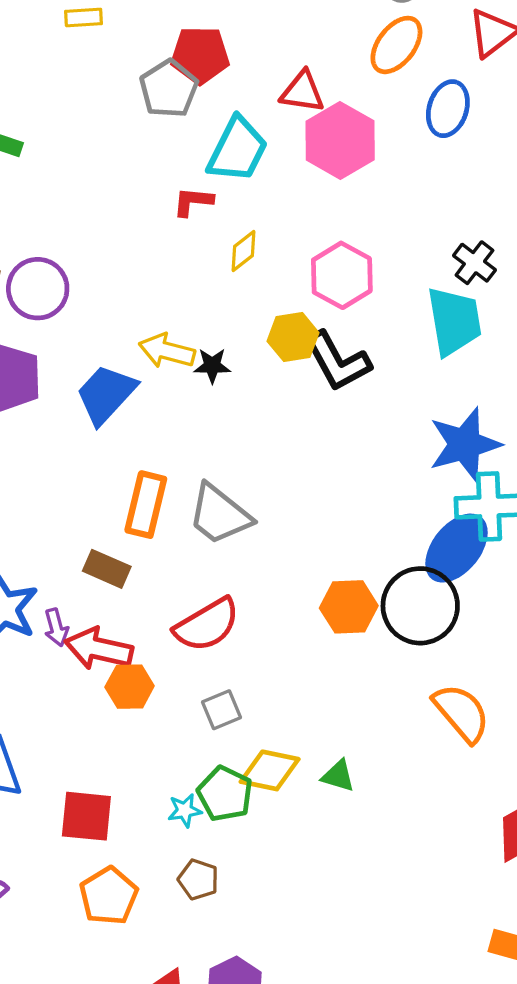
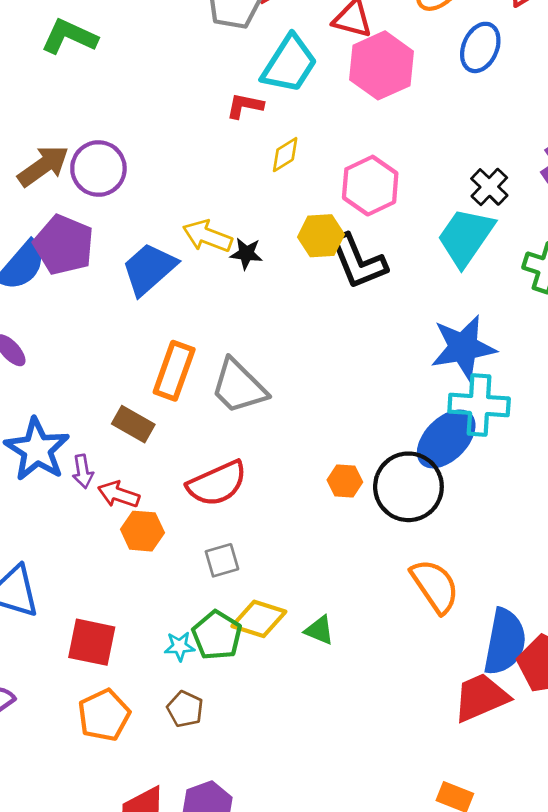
cyan trapezoid: (454, 321) -> (466, 237), turned -142
orange hexagon: (349, 607) -> (345, 481), size x0.7
red arrow: (99, 649) -> (119, 494), size x0.7

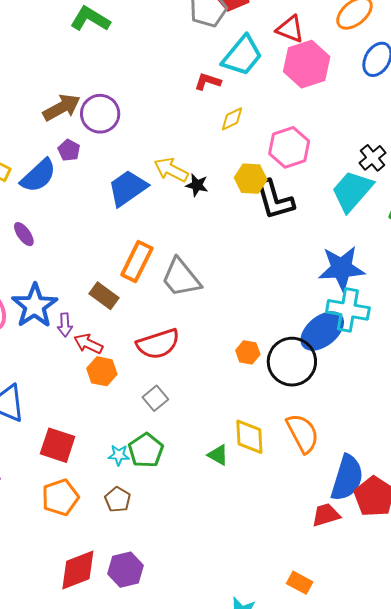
purple pentagon: (64, 245) -> (69, 150), moved, size x0.5
gray square: (222, 560) -> (155, 398), turned -30
yellow diamond: (259, 619) -> (249, 437), moved, turned 63
red trapezoid: (481, 697) -> (326, 515), size x0.7

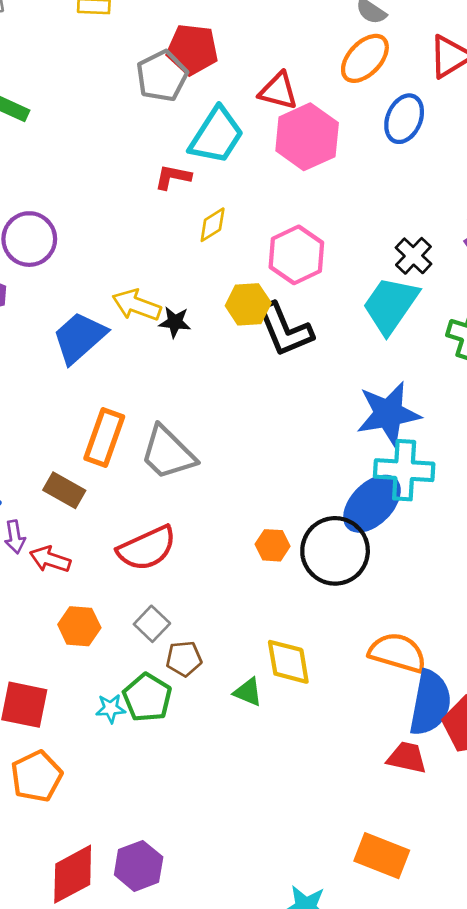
orange hexagon: (102, 371) -> (79, 626), moved
orange semicircle: (303, 433) -> (398, 653), moved, turned -39
brown pentagon: (118, 499) -> (184, 659), moved, turned -30
red trapezoid: (326, 515) -> (407, 758), turned 36
orange rectangle: (300, 583) -> (382, 856), size x1.5

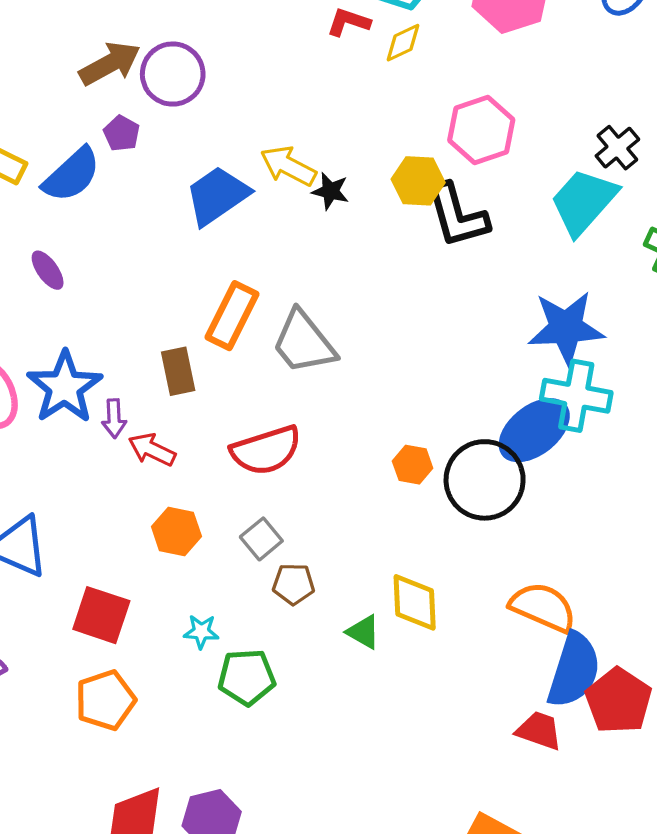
yellow diamond: (213, 225) -> (403, 43), moved
brown rectangle: (64, 490) -> (178, 371), turned 42
green pentagon: (147, 697) -> (247, 677), moved, turned 30

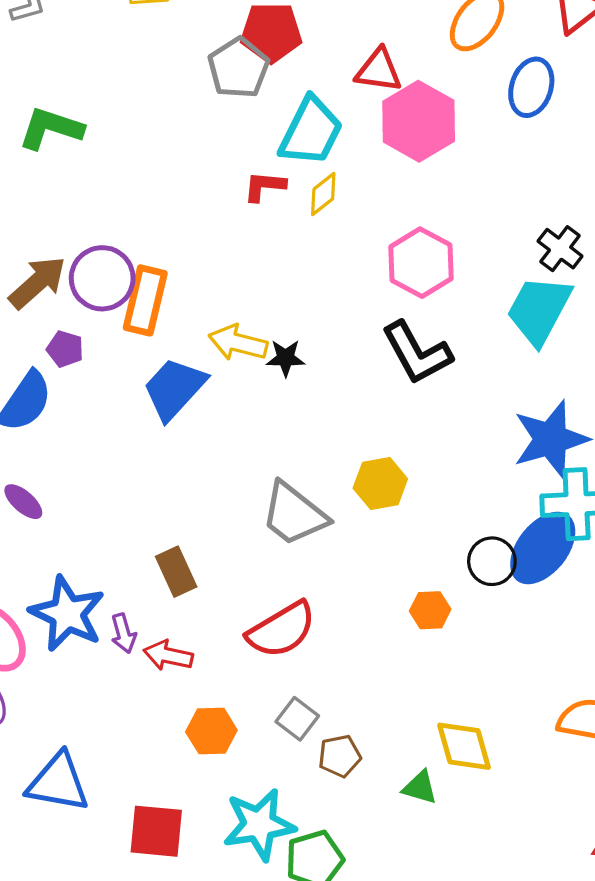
yellow hexagon: (418, 181) -> (380, 484), moved
orange rectangle: (232, 316) -> (145, 300), moved
black circle: (485, 480) -> (492, 561), moved, size x0.6
cyan star: (201, 632) -> (259, 825), size x2.0

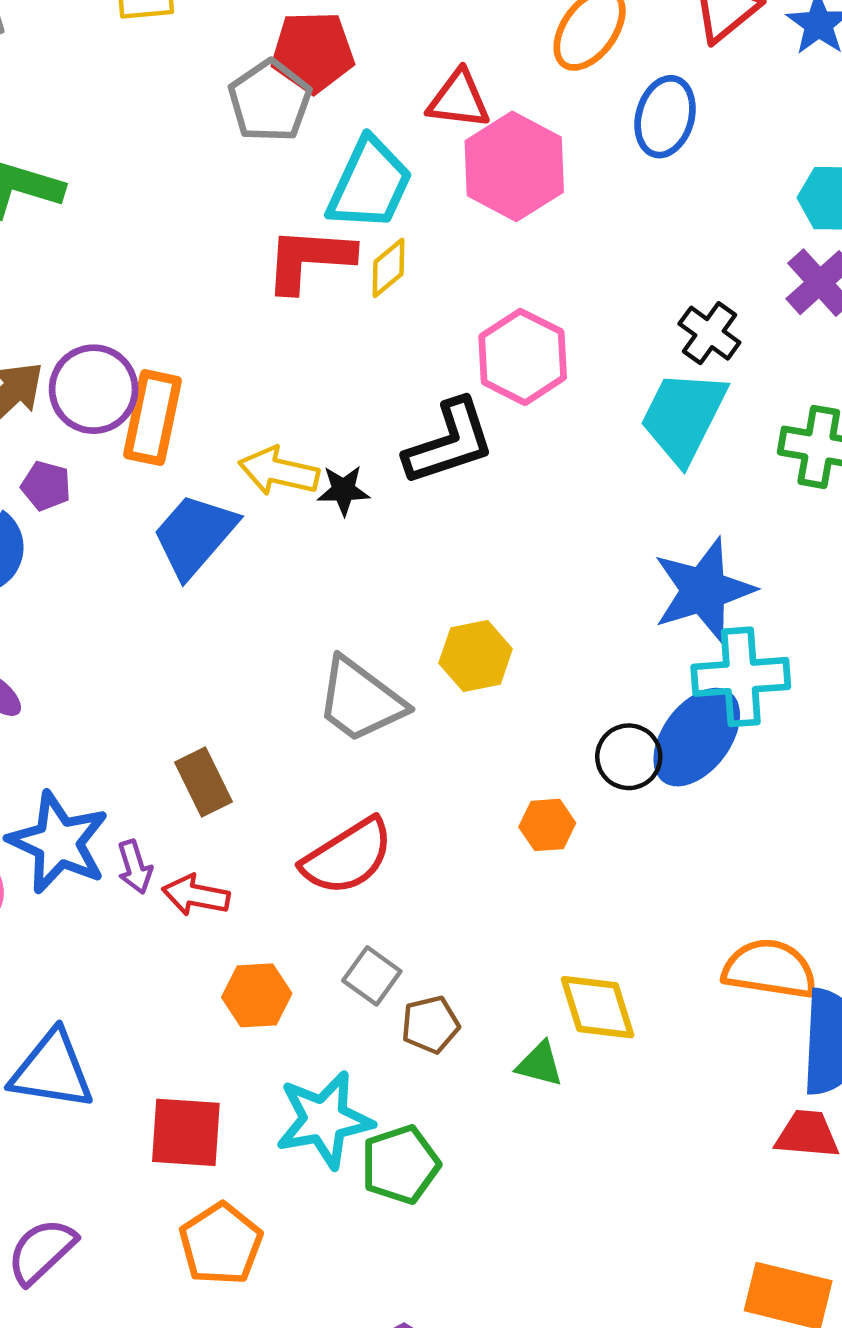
red L-shape: (264, 186) -> (309, 259), size x1.6
black L-shape: (417, 353) -> (449, 442), moved, turned -78

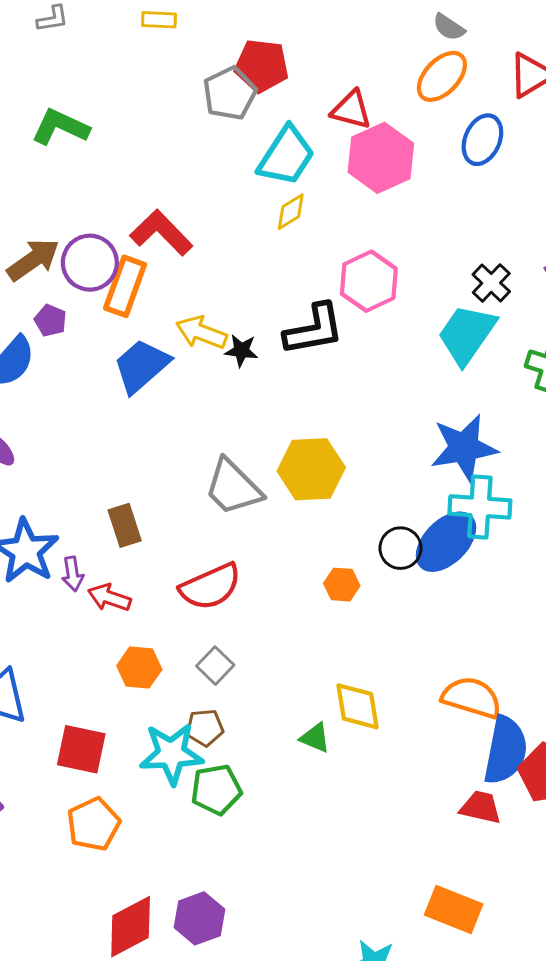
red L-shape: (309, 259) -> (161, 233), moved, turned 34
yellow hexagon: (476, 656) -> (311, 469), size x1.4
brown pentagon: (430, 1025) -> (205, 728), moved

